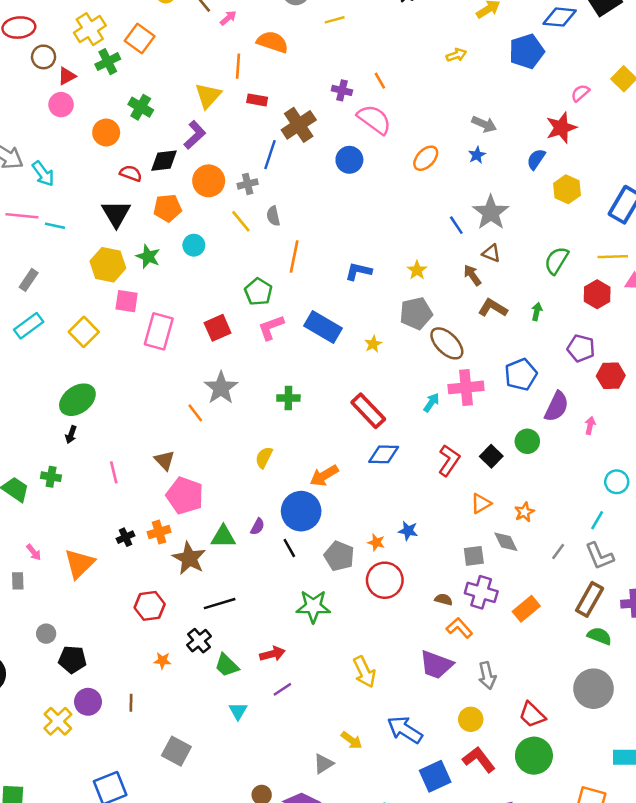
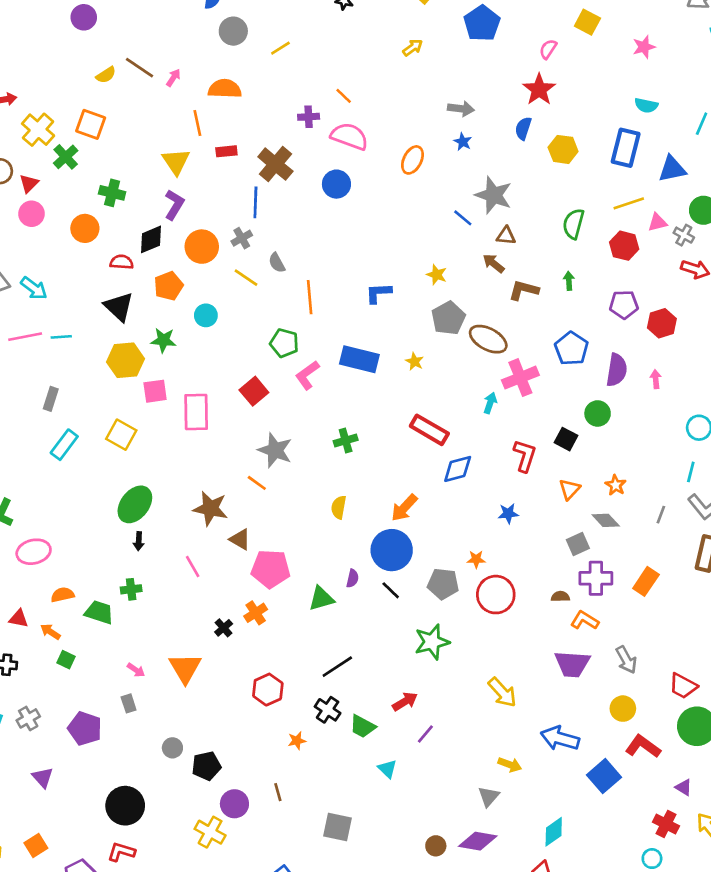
blue star: (408, 531) -> (508, 513), moved
brown star: (189, 558) -> (210, 508), moved

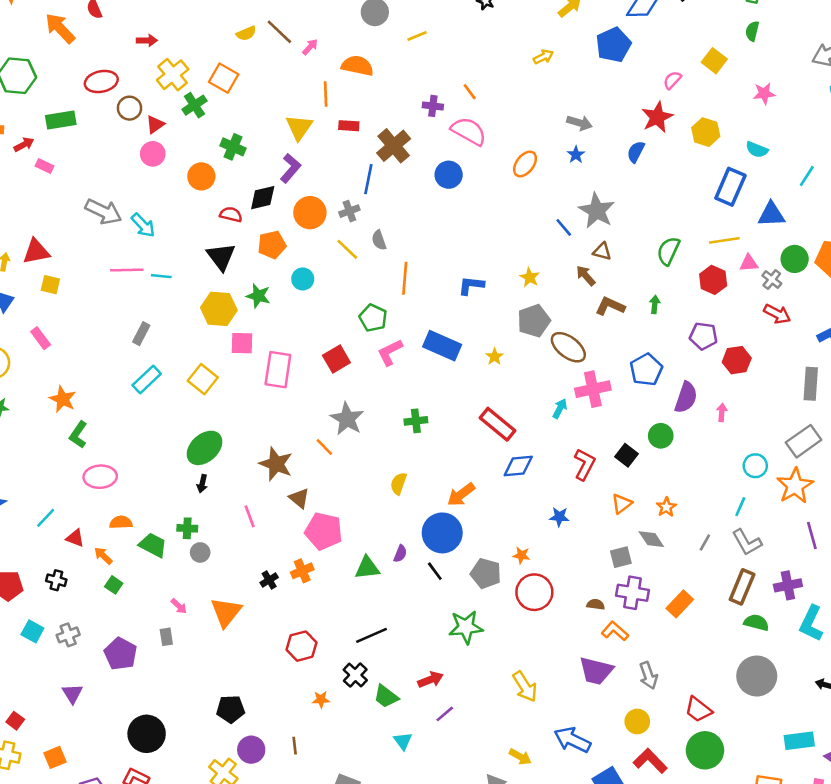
yellow hexagon: (563, 149) -> (706, 132), moved
gray circle: (172, 748) -> (200, 552), moved

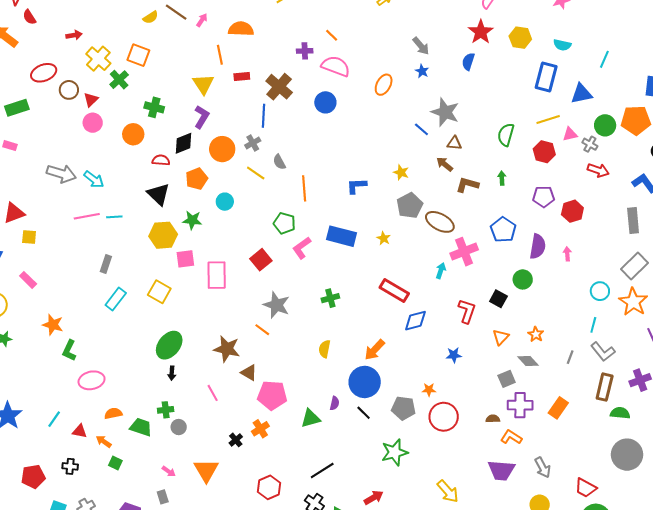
gray arrow: (580, 123) -> (421, 46), turned 42

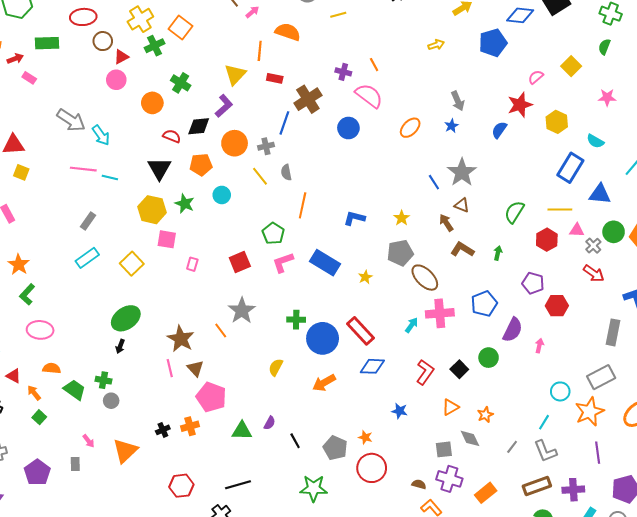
pink rectangle: (217, 275) -> (192, 264), size x0.5
blue circle: (365, 382) -> (323, 338), moved
brown rectangle: (605, 387) -> (537, 486), turned 40
pink line: (213, 393) -> (170, 368), moved

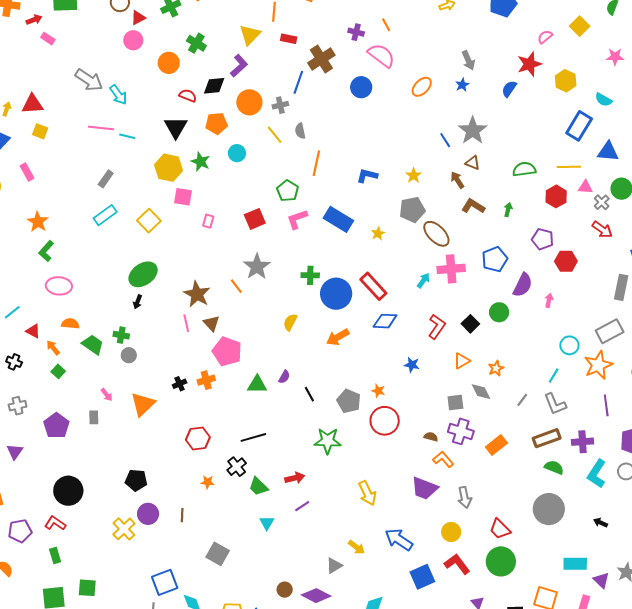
green semicircle: (514, 212) -> (524, 169), turned 50

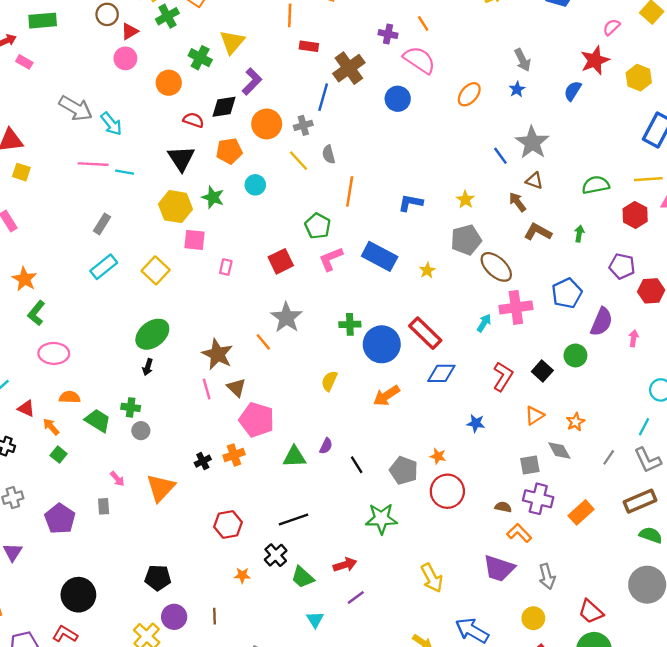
yellow triangle: (250, 35) -> (232, 42), moved

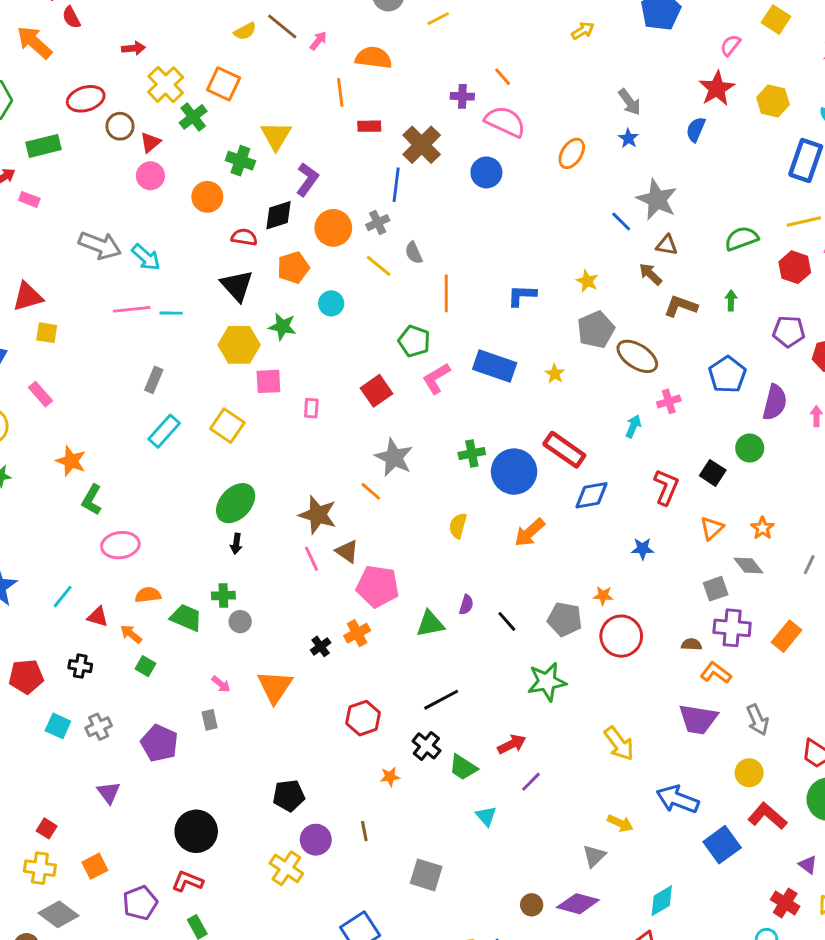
pink cross: (516, 307) -> (669, 401), size x0.6

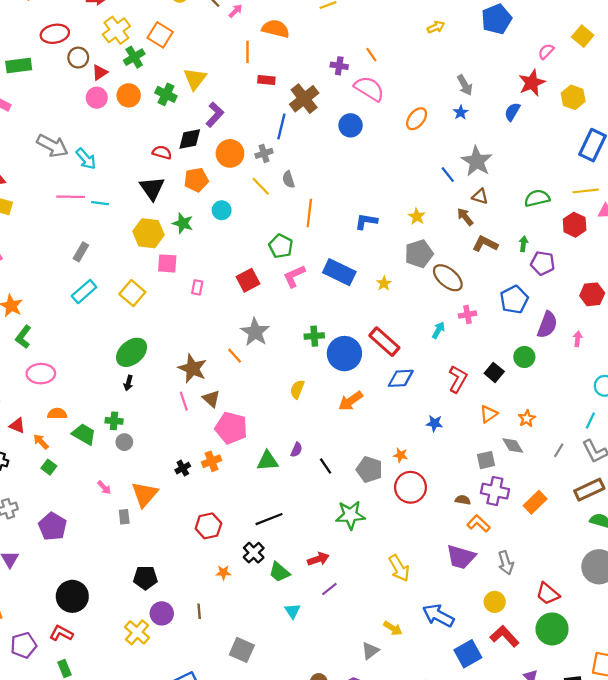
orange circle: (207, 197) -> (129, 95), moved
purple pentagon: (789, 332) -> (543, 263), moved
gray rectangle: (210, 720) -> (124, 517), moved

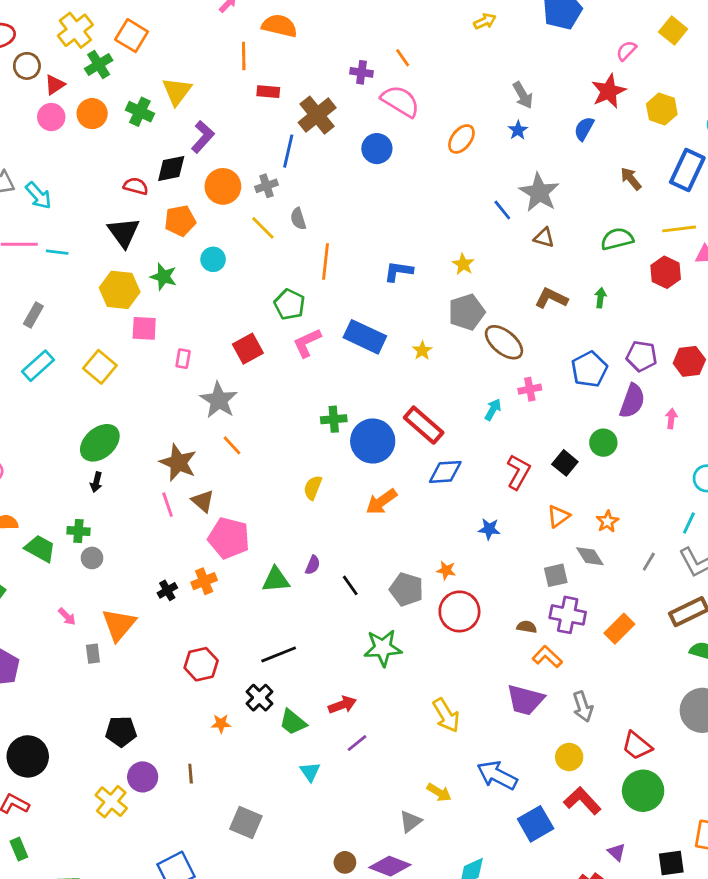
brown arrow: (465, 217) -> (631, 179), moved
purple pentagon: (543, 263) -> (642, 356), moved
gray star: (255, 332) -> (219, 400), moved

